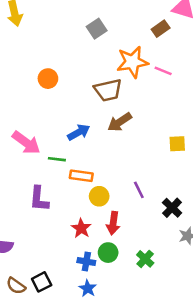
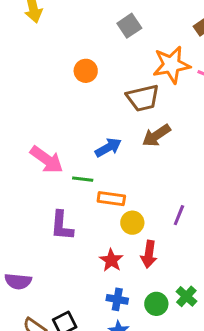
orange circle: (48, 79) -> (86, 71), moved
purple line: (139, 190) -> (179, 215), turned 48
green circle: (108, 253) -> (156, 304), moved

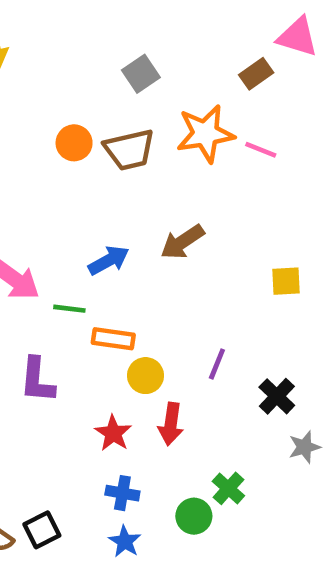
brown trapezoid: (143, 98) -> (129, 150), moved
green circle: (156, 304) -> (194, 516), moved

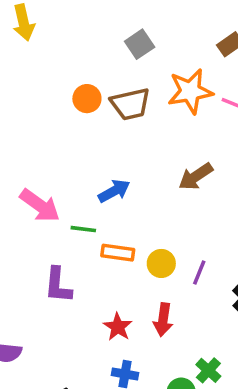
brown arrow: (182, 242) -> (196, 177), moved
yellow circle: (145, 376) -> (161, 263), moved

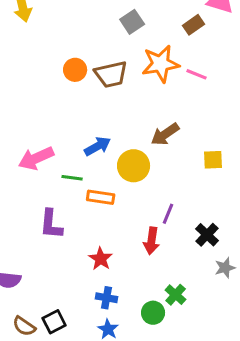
gray square: (140, 44) -> (132, 22), moved
pink arrow: (40, 205) -> (36, 158), turned 120
yellow circle: (161, 263) -> (134, 166), moved, size x1.4
red arrow: (163, 320) -> (152, 241), moved

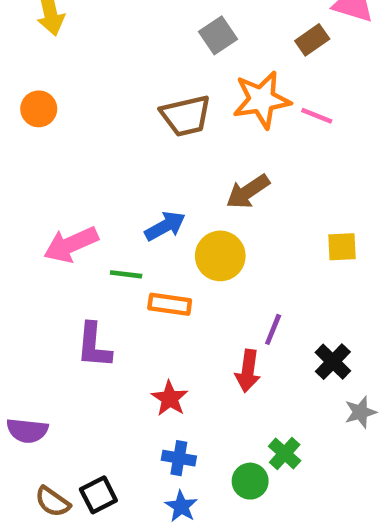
orange circle: (75, 70) -> (39, 109), moved
brown arrow: (165, 134) -> (248, 192), moved

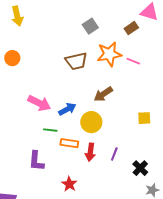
pink arrow: (71, 244) -> (39, 103), moved, turned -130
red arrow: (248, 371) -> (90, 152), moved

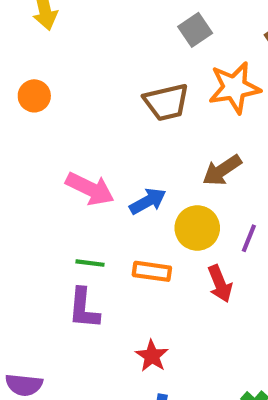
green line: (50, 130) -> (90, 263), moved
red arrow: (90, 152) -> (220, 284), moved, turned -30
purple line: (114, 154) -> (249, 238), moved

